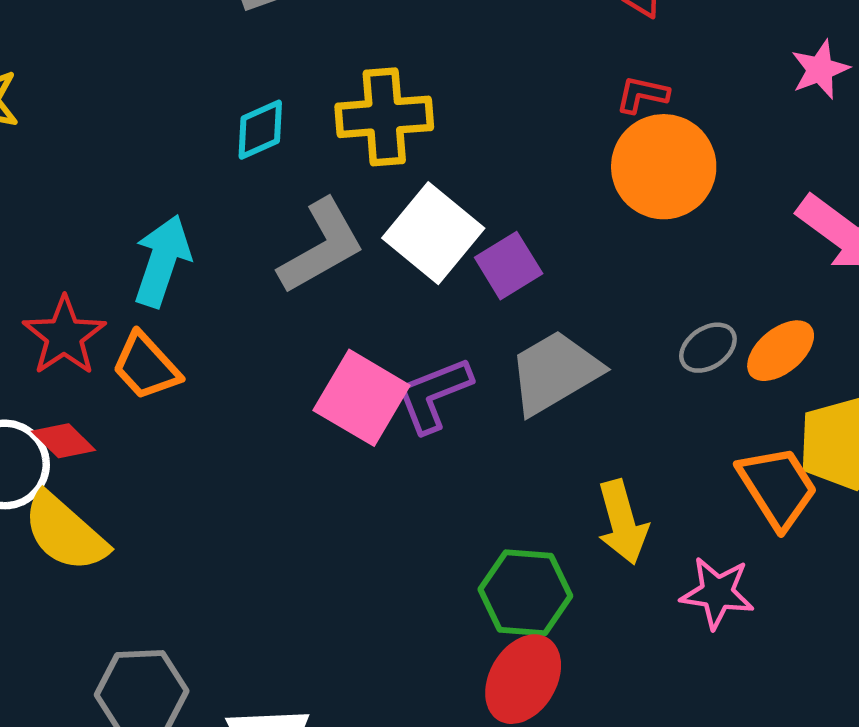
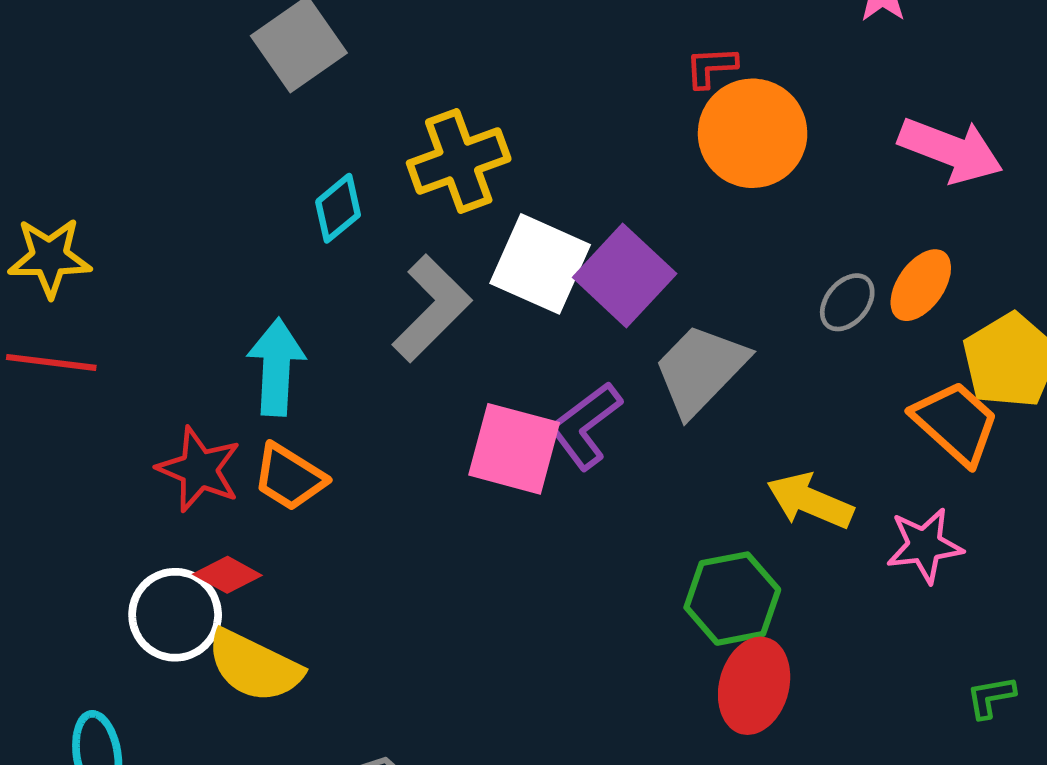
purple square: (509, 266) -> (625, 275), size x1.4
yellow arrow: (622, 522) -> (810, 501), turned 144

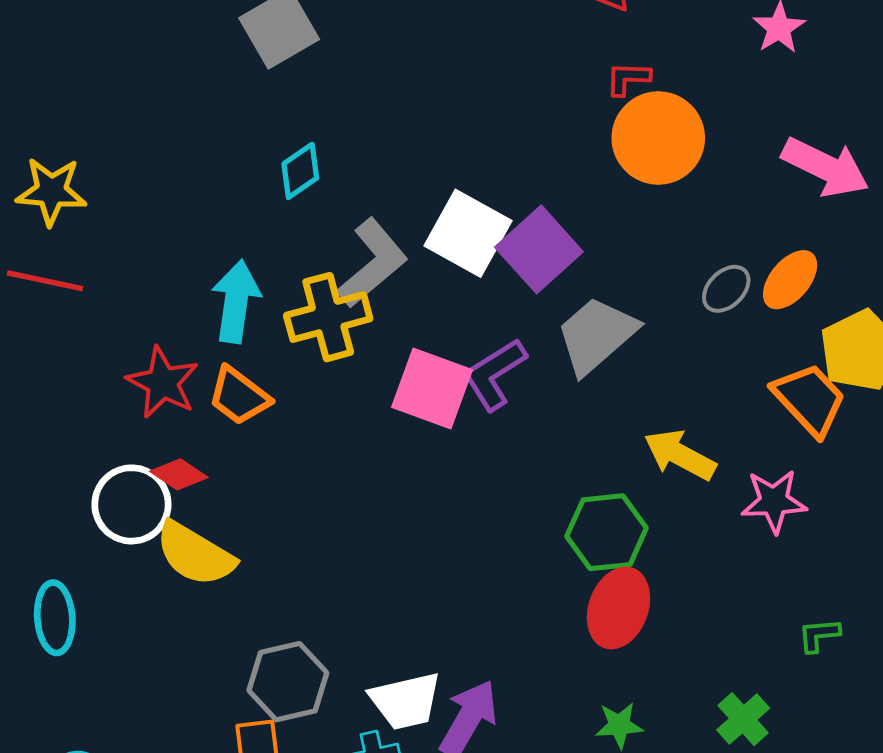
yellow cross: (459, 161) -> (328, 317), moved

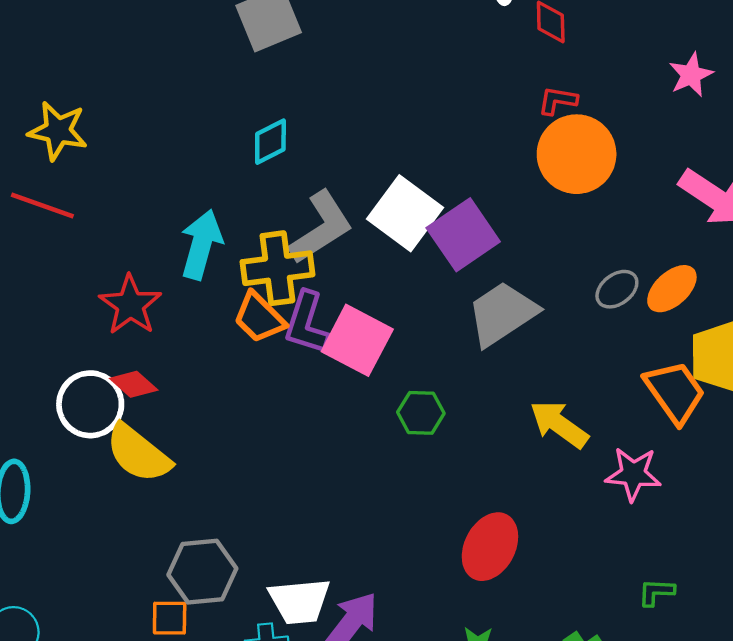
purple L-shape: (494, 374) -> (307, 323), moved, turned -48
orange trapezoid: (239, 396) -> (259, 318), moved
green hexagon: (607, 532) -> (421, 413), moved, size x0.7

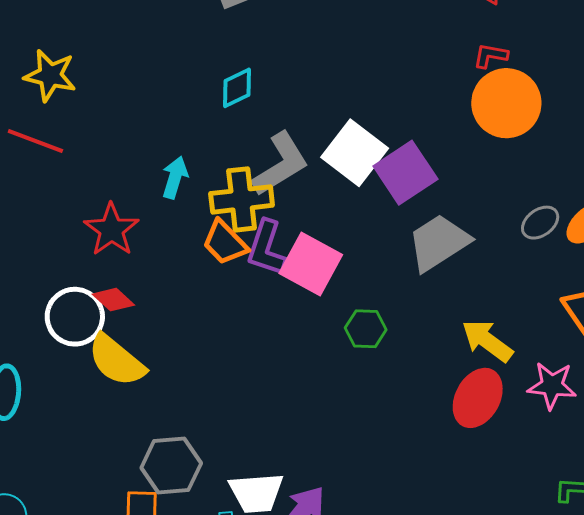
cyan arrow: (201, 245) -> (175, 178), size x0.7
red ellipse: (490, 547) -> (478, 398), moved

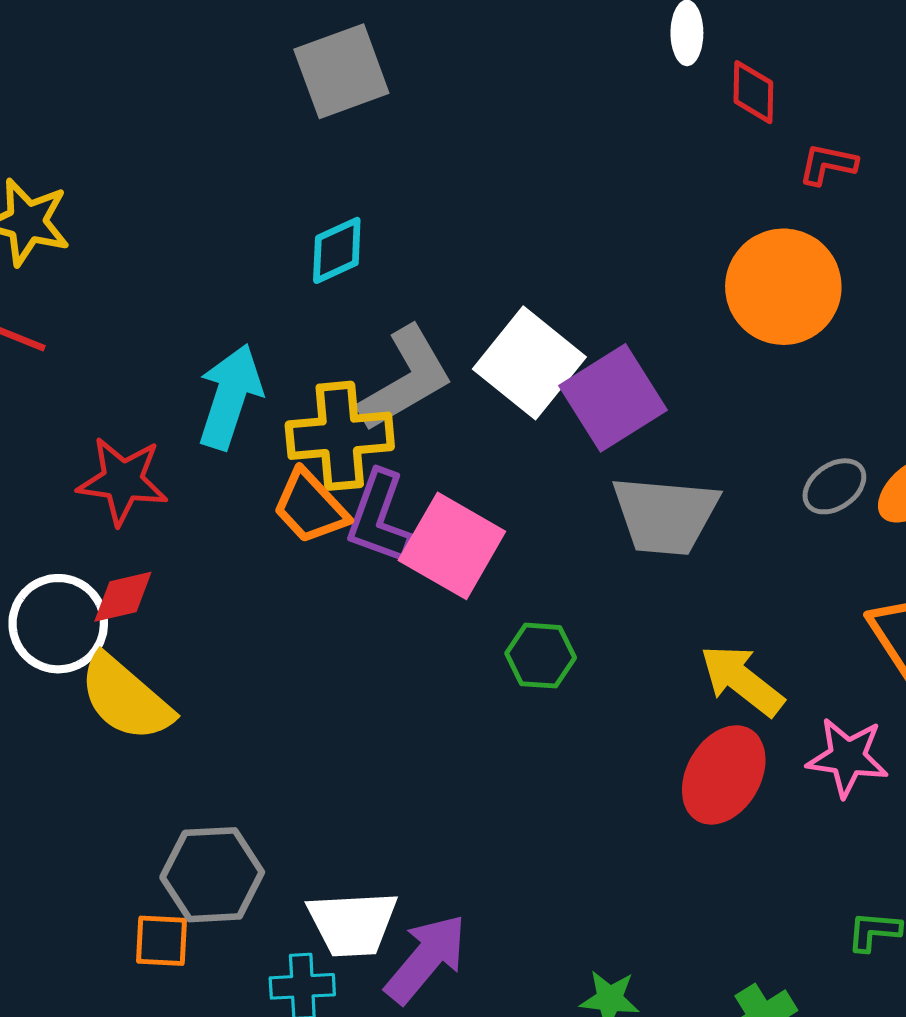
red L-shape: (490, 56) -> (828, 164), moved
cyan arrow: (175, 178) -> (230, 397), size x1.5
red star: (111, 230) -> (123, 481), turned -30
gray trapezoid: (439, 243) -> (665, 515), turned -144
red diamond: (113, 300) -> (123, 597), turned -57

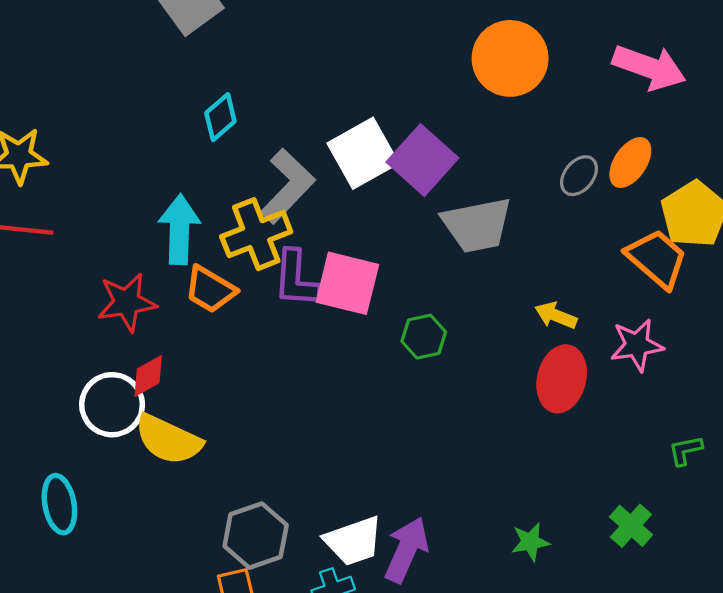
white square: (529, 363) -> (363, 153), turned 38
orange trapezoid: (310, 507) -> (210, 290), moved
yellow arrow: (742, 680) -> (556, 316), size x0.7

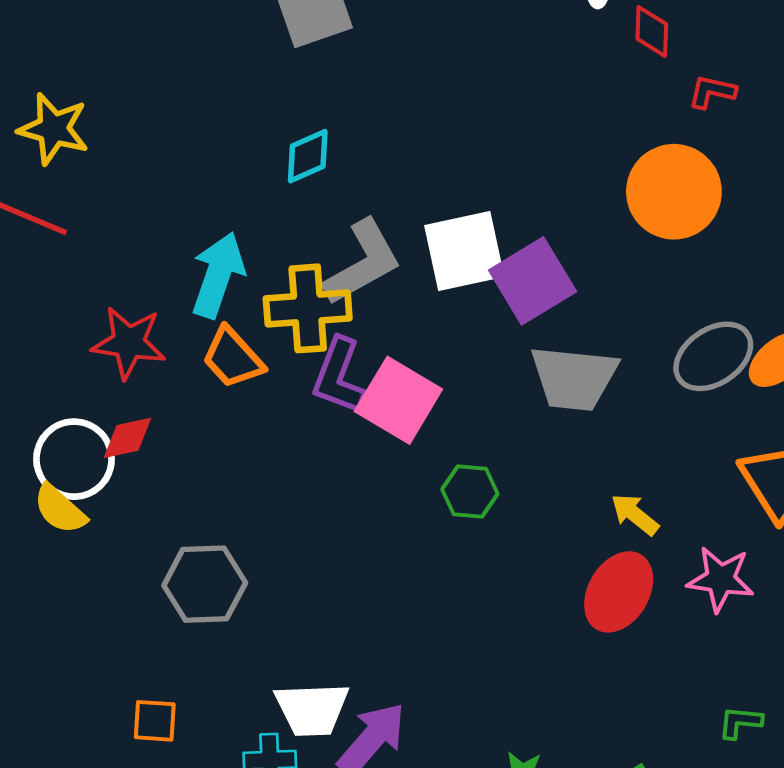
gray ellipse: (579, 176) -> (713, 356), size x1.5
yellow semicircle: (168, 440) -> (60, 509), moved, size x0.7
gray hexagon: (256, 536) -> (205, 584), moved

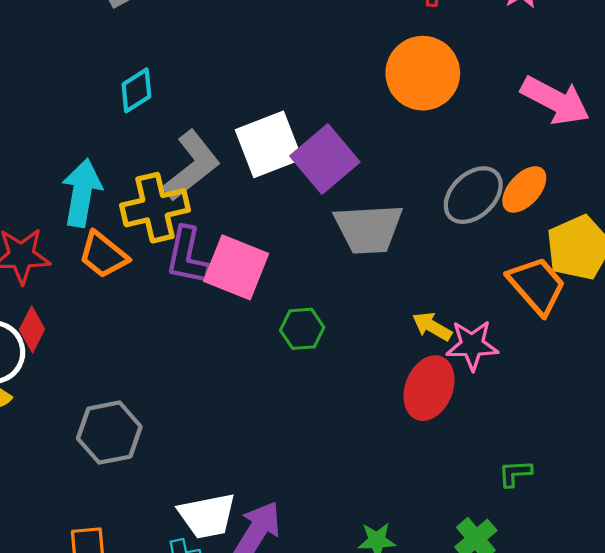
red diamond: (127, 438) -> (32, 329), turned -42
pink star: (721, 579) -> (472, 345), moved
green L-shape: (740, 722) -> (515, 473), moved

